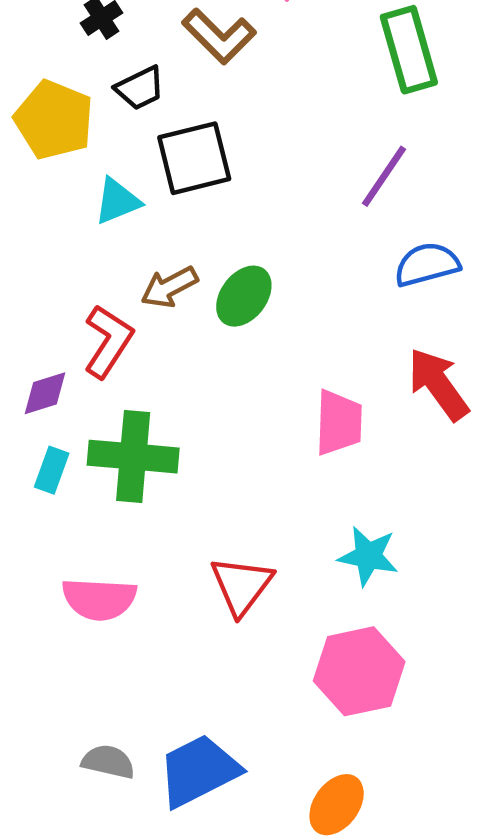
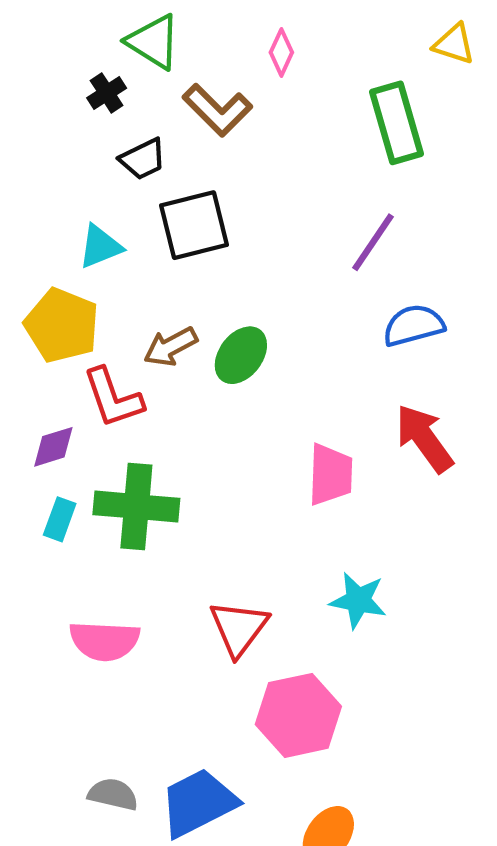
yellow pentagon: (54, 120) -> (62, 325), moved
cyan triangle: (117, 201) -> (100, 246), moved
red L-shape: (108, 341) -> (113, 398), turned 128
pink hexagon: (359, 671) -> (298, 715), moved

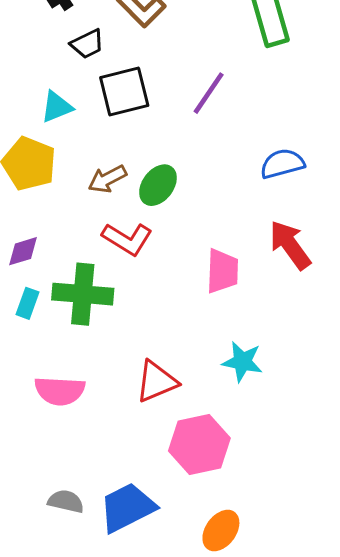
purple line: (373, 242) -> (209, 93), moved
red L-shape: (113, 398) -> (127, 239), moved, turned -39
red triangle: (239, 628) -> (156, 382), turned 30

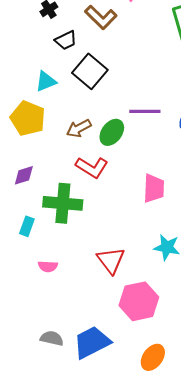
black square: (124, 91) -> (90, 71), turned -36
purple line: (209, 93) -> (145, 111), moved, turned 56
cyan rectangle: (28, 303) -> (27, 226), moved
red triangle: (156, 382) -> (111, 260), turned -44
pink semicircle: (60, 391) -> (48, 266), size x0.6

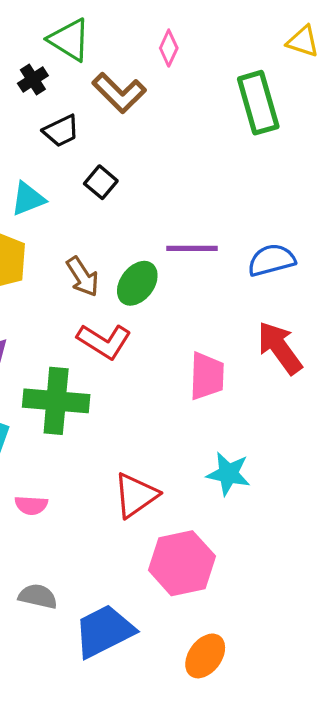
black square: (90, 71) -> (101, 182), size x0.6
brown arrow: (79, 128) -> (83, 277), turned -95
red triangle: (111, 260) -> (136, 495), turned 32
gray semicircle: (52, 338) -> (38, 596), moved

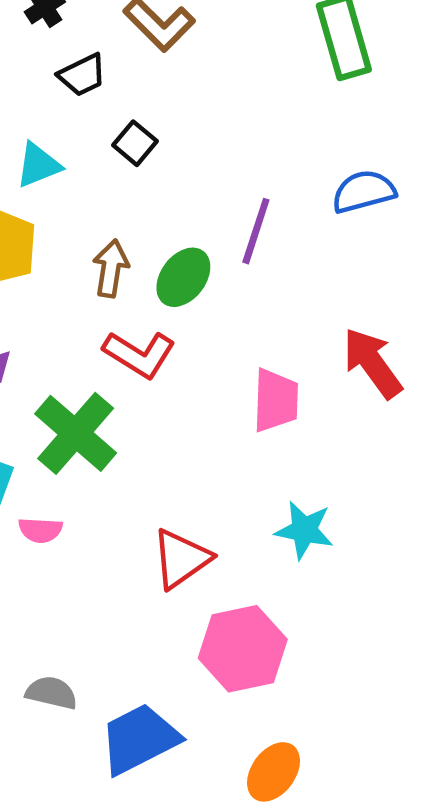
purple line: (192, 248) -> (256, 231), turned -72
blue semicircle: (271, 260) -> (364, 192), moved
brown arrow: (83, 277) -> (111, 268), turned -138
green cross: (56, 401) -> (76, 433), turned 36
pink semicircle: (31, 505) -> (40, 530), moved

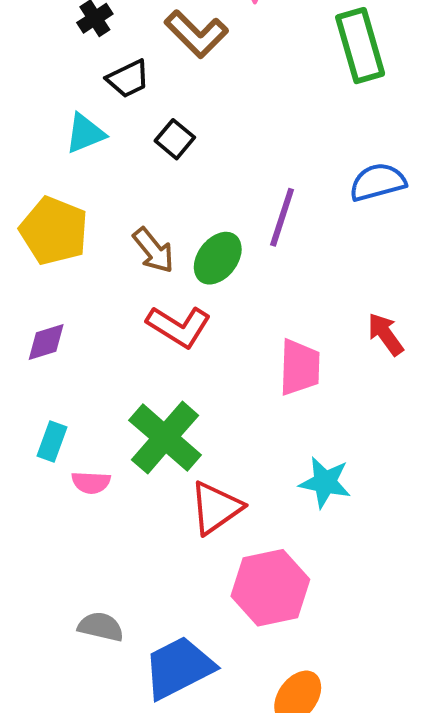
cyan triangle: (38, 165) -> (85, 133), moved
brown arrow: (111, 268) -> (153, 250), turned 132
red arrow: (372, 363) -> (385, 334), size x0.7
green cross: (76, 433) -> (165, 438), moved

